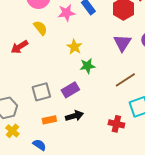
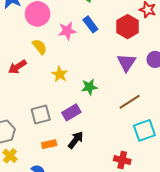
yellow star: (74, 47) -> (60, 74), moved
black arrow: (74, 116) -> (76, 140), turned -36
red cross: (116, 124) -> (122, 160), moved

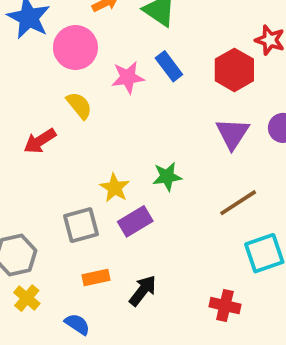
yellow star: (60, 74) -> (115, 188), moved
black arrow: (76, 140) -> (143, 291), moved

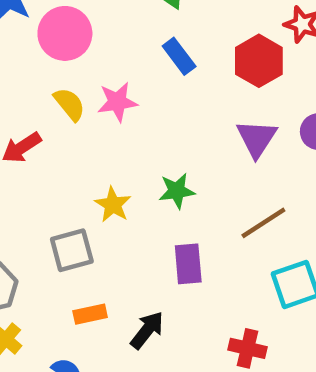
pink star: (128, 77) -> (117, 102), moved
purple rectangle: (135, 221) -> (188, 264), moved, turned -64

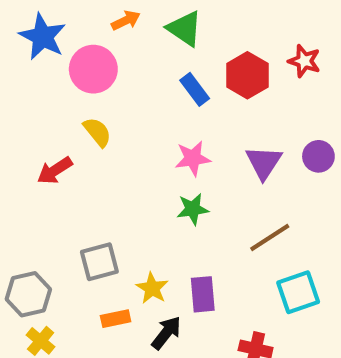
red hexagon: (259, 61) -> (247, 75), moved
pink star: (117, 102) -> (193, 158), moved
yellow star: (113, 205) -> (152, 288), moved
purple rectangle: (188, 264) -> (203, 294), moved

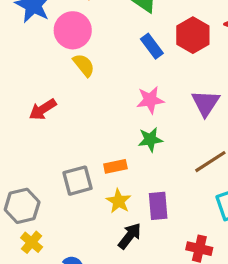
yellow semicircle: (97, 132) -> (84, 65), moved
orange rectangle: (116, 319) -> (115, 166), moved

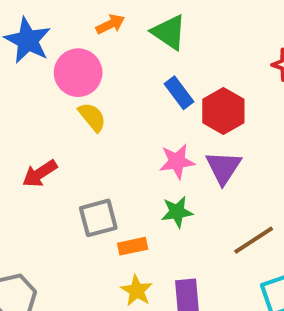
red hexagon: (193, 35) -> (223, 111), moved
purple triangle: (206, 103) -> (223, 167), moved
gray square: (77, 181) -> (98, 218), moved

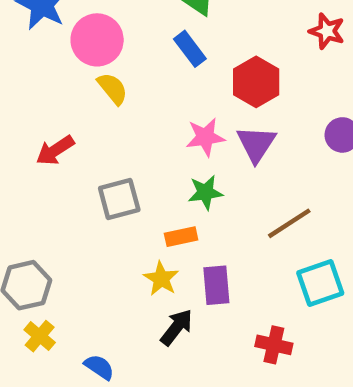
blue rectangle: (179, 93) -> (190, 49), moved
orange rectangle: (133, 246) -> (181, 237), moved

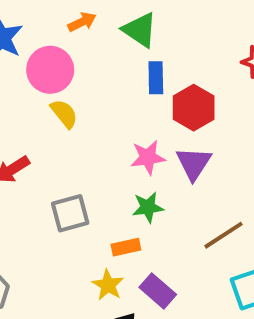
blue rectangle: (190, 49) -> (156, 78), moved, turned 36
purple rectangle: (216, 285) -> (158, 291), turned -44

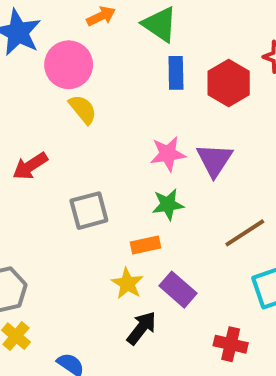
red hexagon: (194, 108) -> (229, 83), moved

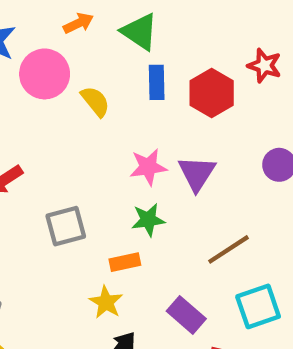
yellow semicircle: (83, 109) -> (95, 101), moved
purple rectangle: (178, 290) -> (186, 315), moved

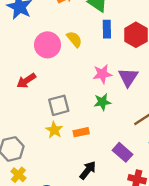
pink circle: (45, 74) -> (48, 45), moved
orange rectangle: (125, 262) -> (81, 132), moved
yellow star: (106, 302) -> (54, 130), moved

